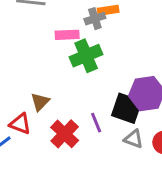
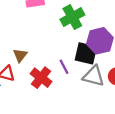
green cross: (86, 56) -> (72, 17), moved
gray triangle: (134, 139) -> (94, 76), size x1.5

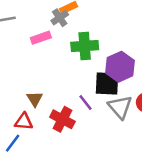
green cross: (72, 17) -> (85, 46), turned 35
gray triangle: (94, 76) -> (120, 107), turned 45

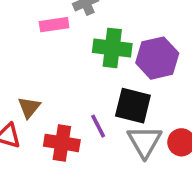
purple hexagon: (120, 67) -> (157, 58), moved
red cross: (62, 119) -> (62, 143), turned -30

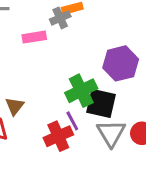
green cross: (112, 48) -> (81, 91), moved, turned -32
red cross: (62, 143) -> (58, 136), moved, turned -32

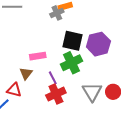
pink rectangle: (34, 37) -> (38, 56), moved
black square: (101, 103) -> (73, 41), moved
purple line: (72, 121) -> (53, 78), moved

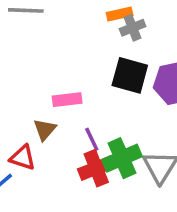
gray cross: (57, 13) -> (133, 28), moved
green cross: (71, 63) -> (122, 158), moved

